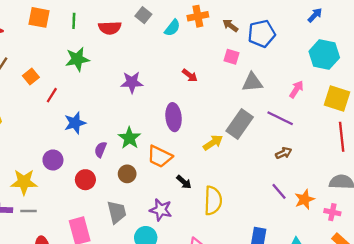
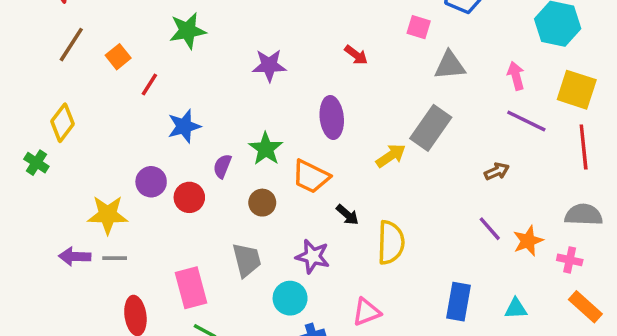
pink arrow: (296, 89) -> (516, 76), turned -48
purple line: (280, 118) -> (526, 121), moved
red circle: (85, 180) -> (189, 197), moved

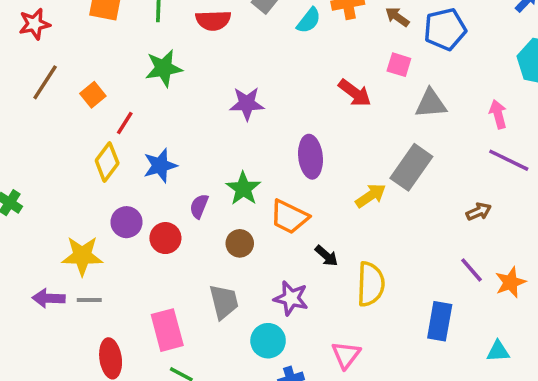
red arrow: (356, 55) -> (355, 93), moved, size x1.4
yellow diamond: (63, 123) -> (107, 162), moved
blue rectangle: (459, 302) -> (440, 321), moved
pink triangle: (366, 312) -> (346, 355), turned -32

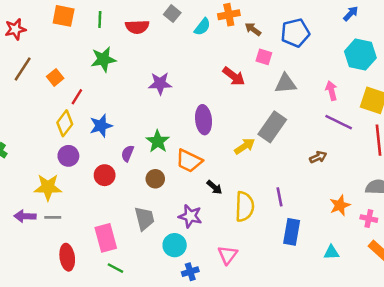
brown arrow: (397, 17) -> (253, 29), moved
purple circle: (126, 222) -> (68, 156), moved
purple line: (472, 270) -> (280, 197), moved, turned 30

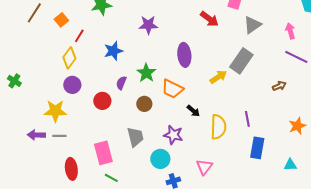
gray triangle: (286, 83) -> (252, 25), turned -30
blue star: (101, 126) -> (113, 51), moved

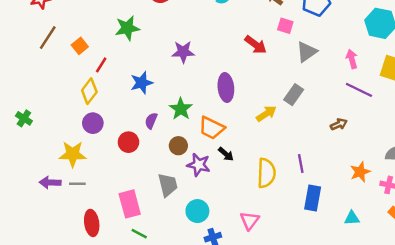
gray rectangle: (241, 61) -> (294, 95), size x0.7
black arrow: (193, 111) -> (226, 154), moved
purple star: (173, 135) -> (199, 165), moved

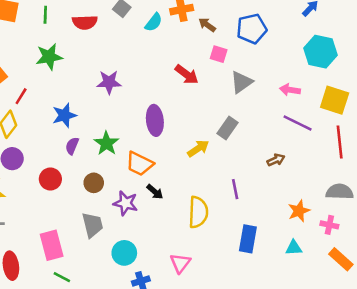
pink arrow: (352, 59) -> (290, 90), turned -66
purple semicircle: (151, 121) -> (72, 146), moved
brown circle: (178, 146) -> (94, 183), moved
purple line: (301, 164) -> (235, 189), moved
cyan triangle: (352, 218) -> (294, 248), moved

